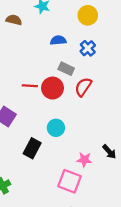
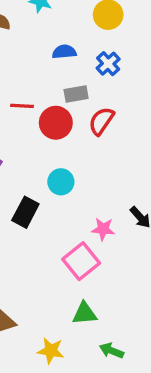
gray rectangle: (66, 69) -> (76, 94), turned -35
red line: (30, 86) -> (22, 106), moved
pink square: (70, 181) -> (81, 261), turned 30

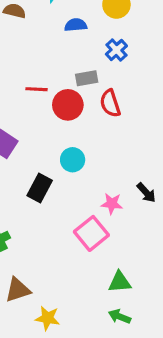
blue semicircle: (64, 52) -> (76, 25), moved
red semicircle: (101, 121) -> (110, 103), turned -52
green triangle: (84, 313) -> (120, 282), moved
yellow star: (51, 351) -> (47, 318), moved

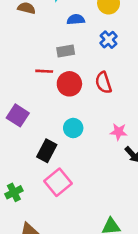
gray rectangle: (87, 78) -> (66, 51), moved
pink star: (112, 204) -> (119, 132), moved
pink square: (91, 233) -> (58, 182), moved

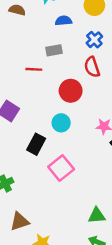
red semicircle: (103, 83) -> (92, 67), moved
red circle: (69, 84) -> (71, 91), moved
pink square: (58, 182) -> (61, 168), moved

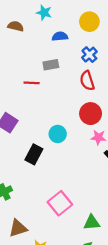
red circle: (71, 91) -> (91, 114), moved
pink square: (61, 168) -> (60, 203), moved

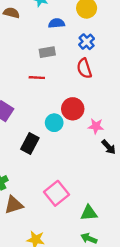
red line: (32, 83) -> (37, 78), moved
red circle: (91, 114) -> (73, 109), moved
brown triangle: (18, 228) -> (14, 205), moved

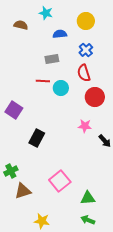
red circle: (73, 109) -> (95, 97), moved
cyan circle: (54, 123) -> (61, 88), moved
pink star: (96, 126) -> (85, 126), moved

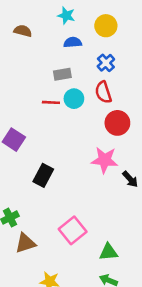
cyan star: (46, 13) -> (66, 16), moved
cyan circle: (61, 88) -> (74, 99), moved
pink star: (85, 126) -> (105, 160), size x1.5

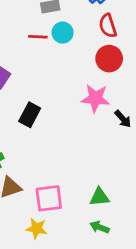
red semicircle: (103, 92) -> (108, 26), moved
pink square: (73, 230) -> (49, 198), moved, turned 32

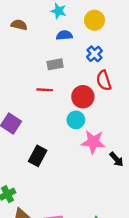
cyan circle: (63, 33) -> (76, 120), moved
red circle: (109, 59) -> (83, 97), moved

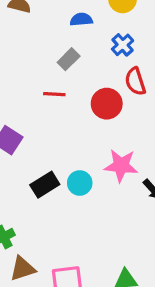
gray rectangle: (55, 64) -> (69, 59), turned -35
cyan circle: (76, 120) -> (80, 183), moved
black rectangle: (38, 156) -> (45, 185), turned 30

